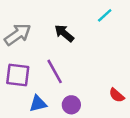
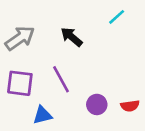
red semicircle: (117, 95) -> (130, 106), turned -49
purple circle: (71, 105) -> (97, 104), moved

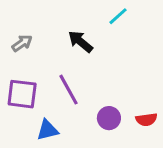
cyan line: (117, 17) -> (118, 16), moved
gray arrow: (20, 38) -> (22, 43), size x0.6

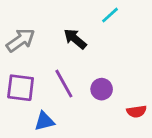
gray arrow: (22, 43) -> (21, 40), size x1.5
purple circle: (109, 118) -> (102, 89), moved

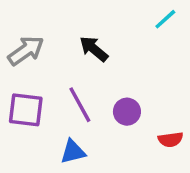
cyan line: (110, 15) -> (165, 19), moved
blue triangle: (44, 121) -> (73, 152), moved

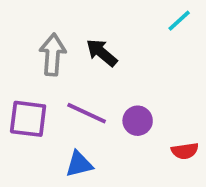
gray arrow: (26, 51) -> (53, 55), moved, turned -51
purple line: (80, 105) -> (87, 113), turned -36

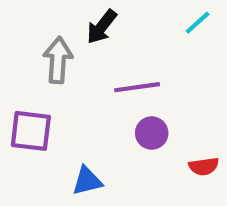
black arrow: (102, 53) -> (102, 27), moved, turned -92
purple line: (87, 113) -> (137, 87), moved, turned -33

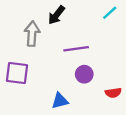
blue triangle: (87, 181) -> (60, 101), moved

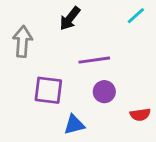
gray arrow: (32, 34) -> (22, 41), moved
purple square: (17, 73) -> (48, 90), moved

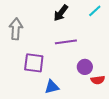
black arrow: (70, 18) -> (61, 13), moved
purple circle: (104, 92) -> (85, 67), moved

